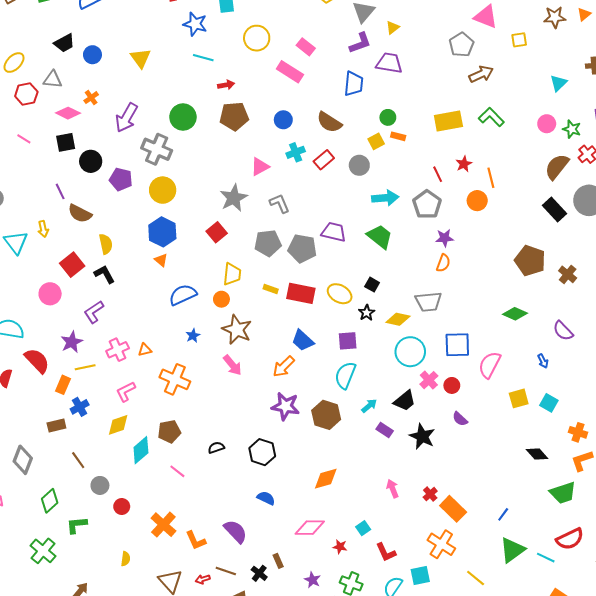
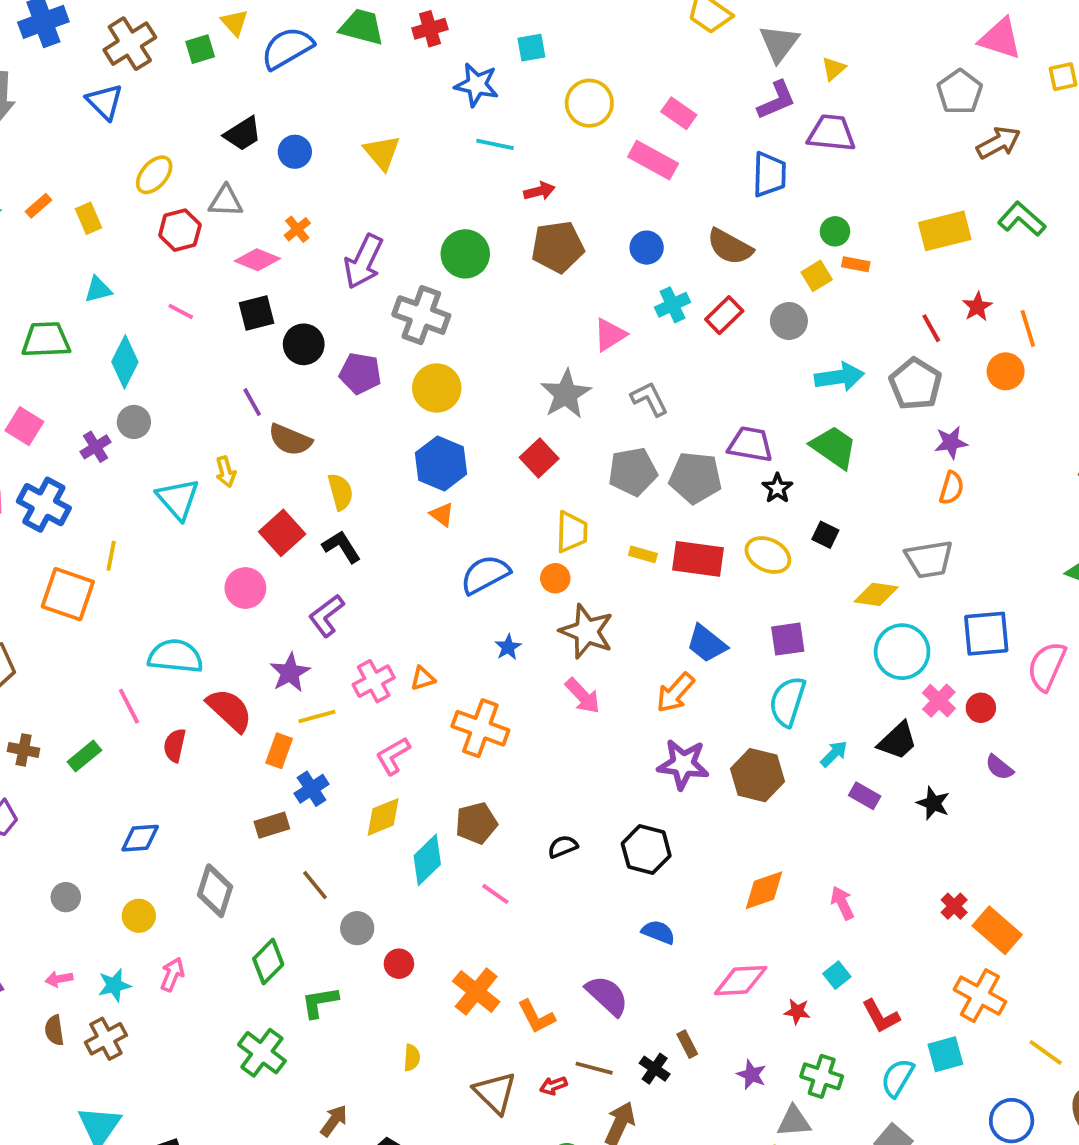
black star: (367, 313) -> (777, 488), moved
black star: (422, 436) -> (933, 803), size x0.7
pink arrow: (393, 489) -> (842, 903), moved

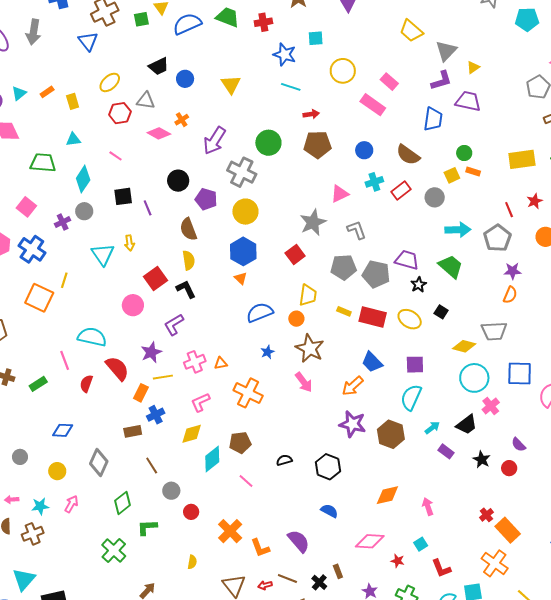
black square: (257, 313) -> (123, 196), moved
brown semicircle: (290, 440) -> (188, 229), moved, turned 40
red circle: (981, 708) -> (509, 468), moved

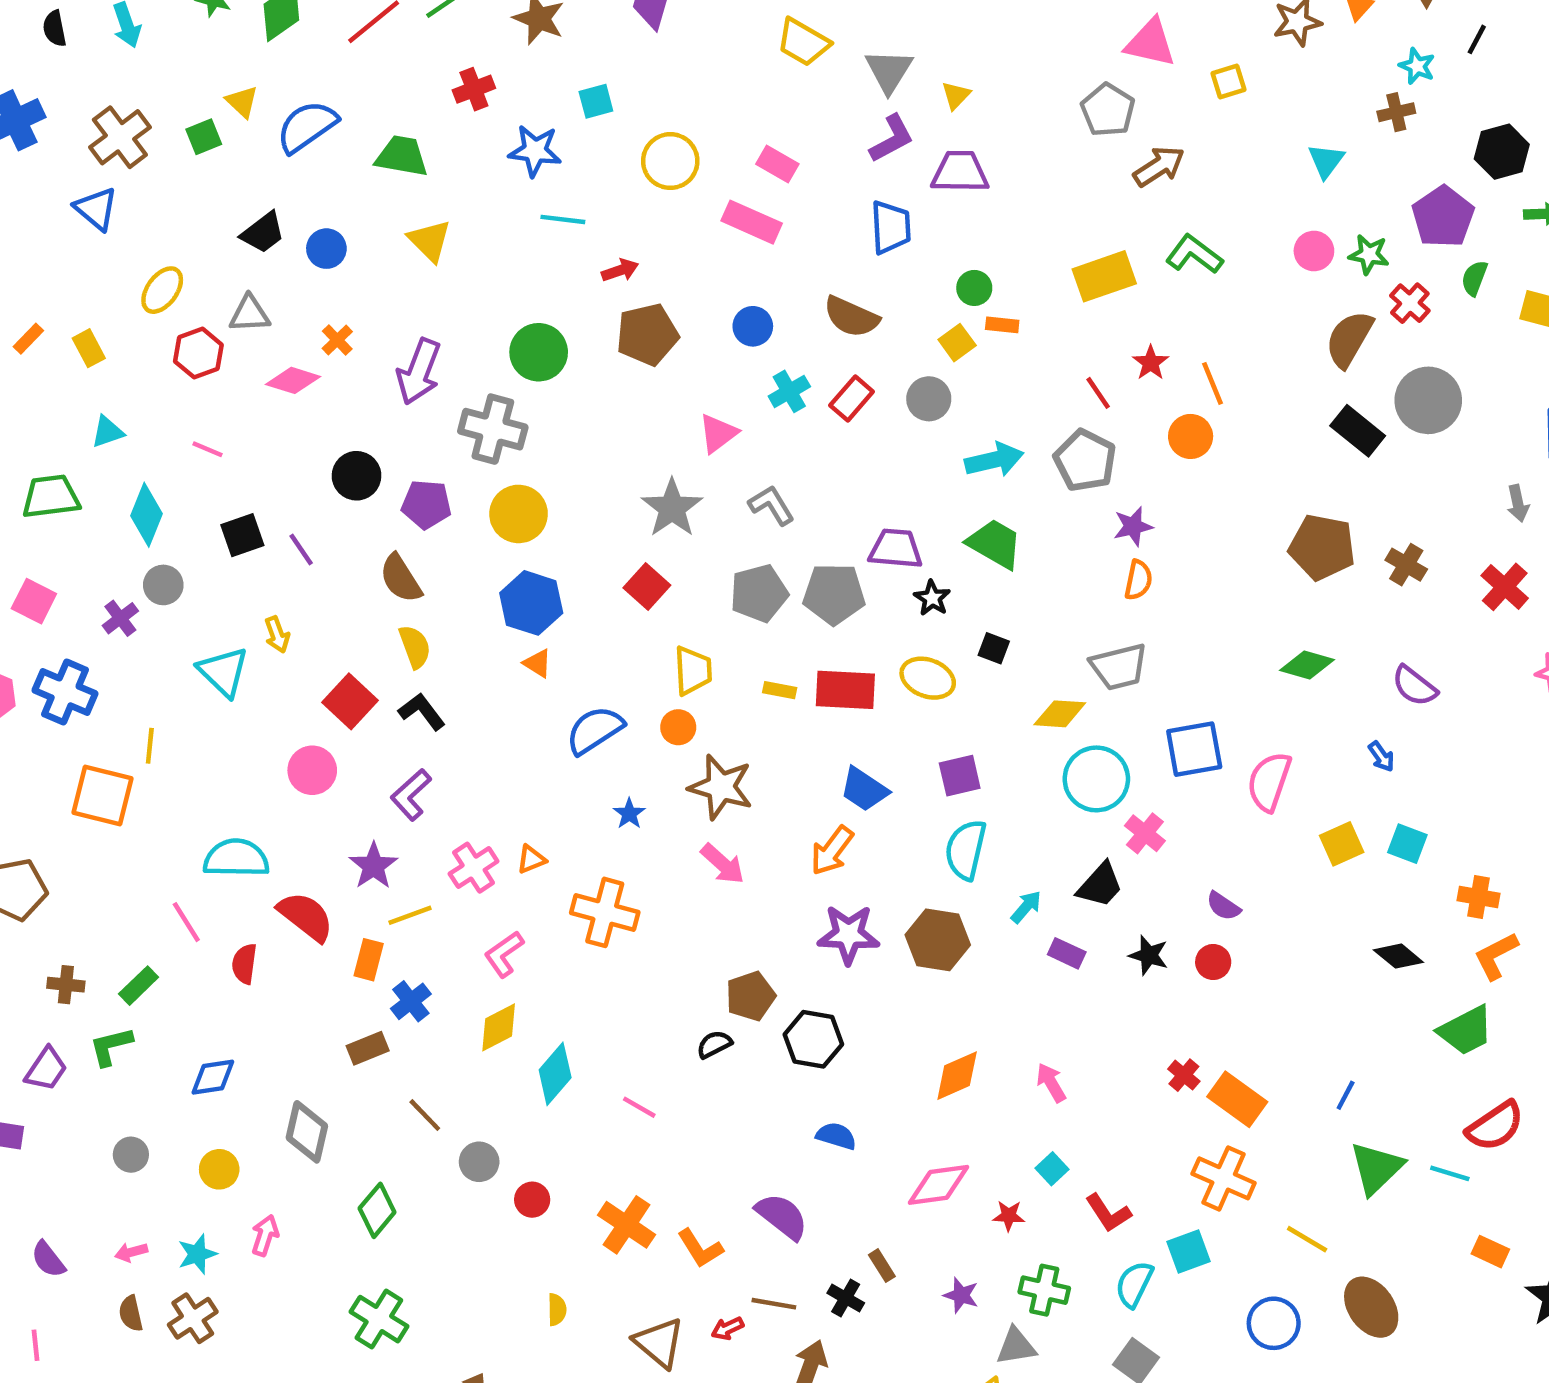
green trapezoid: (228, 17) -> (402, 156), moved
brown pentagon: (240, 443) -> (751, 996), moved
green L-shape: (147, 527) -> (111, 1046), moved

